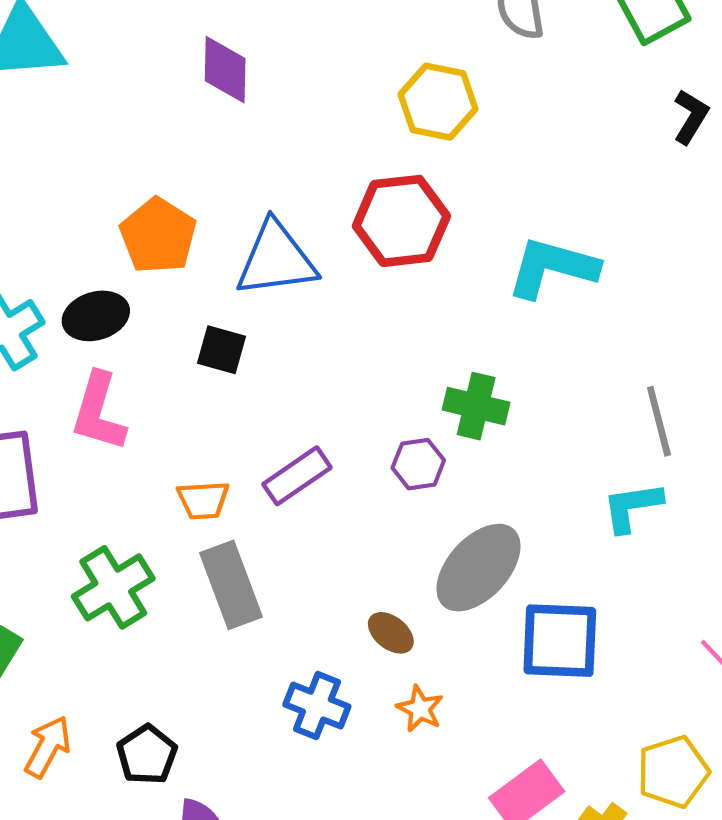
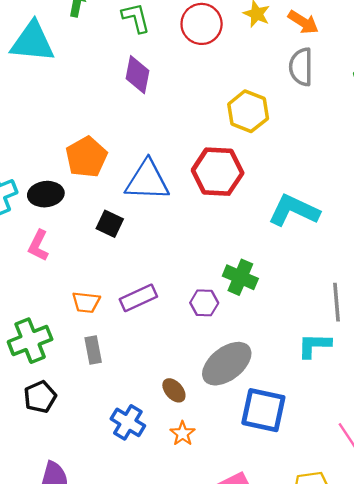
pink L-shape: (99, 412) -> (38, 246), size x0.7
gray rectangle: (231, 585) -> (93, 350), size x0.6
black pentagon: (147, 755) -> (40, 397), moved

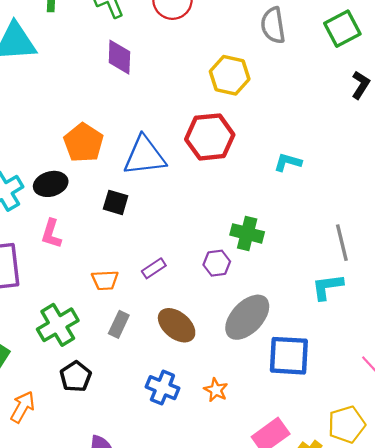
cyan L-shape: (294, 210) -> (288, 162), size x0.6
purple rectangle: (138, 298) -> (154, 268), size x0.7
gray rectangle: (93, 350) -> (119, 324), turned 45
brown ellipse: (174, 390) -> (177, 325), moved, size x1.6

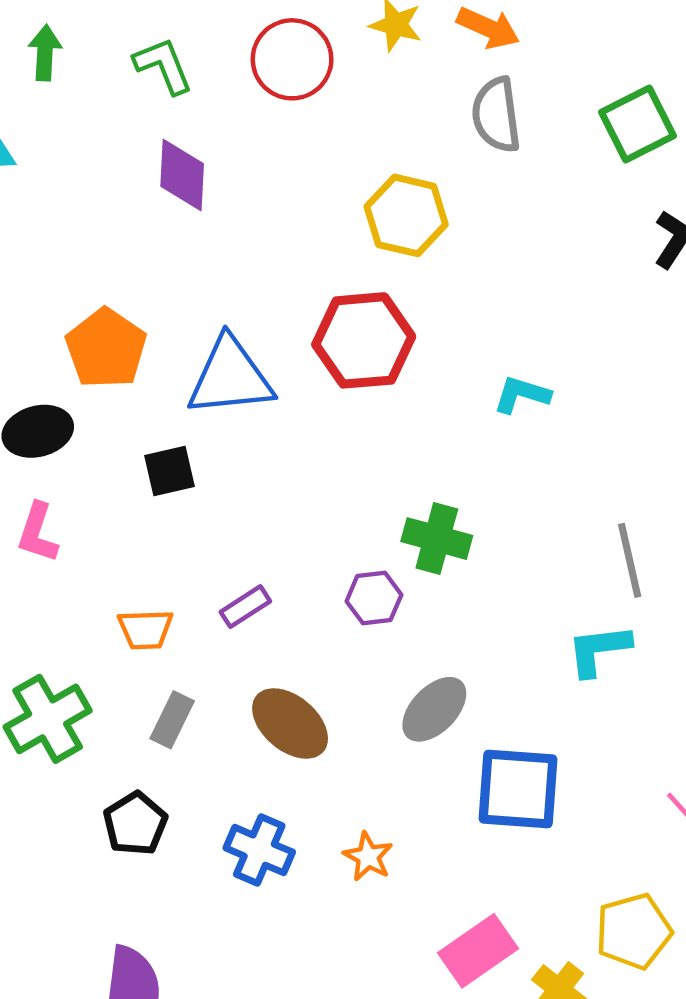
black square: (116, 202) -> (169, 471), turned -30
gray ellipse: (247, 317) -> (434, 709), size x0.7
black pentagon: (76, 377) -> (135, 824), moved

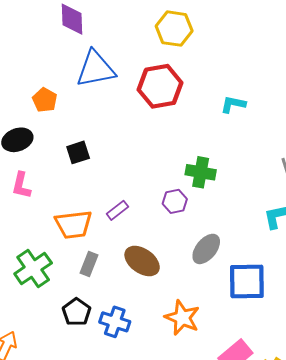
orange pentagon: (106, 348) -> (45, 100), size x0.7
blue triangle: (230, 377) -> (96, 69), moved
orange trapezoid: (145, 629) -> (73, 224), size x1.5
blue cross: (259, 850) -> (115, 322), moved
orange star: (368, 857) -> (182, 318), size x1.6

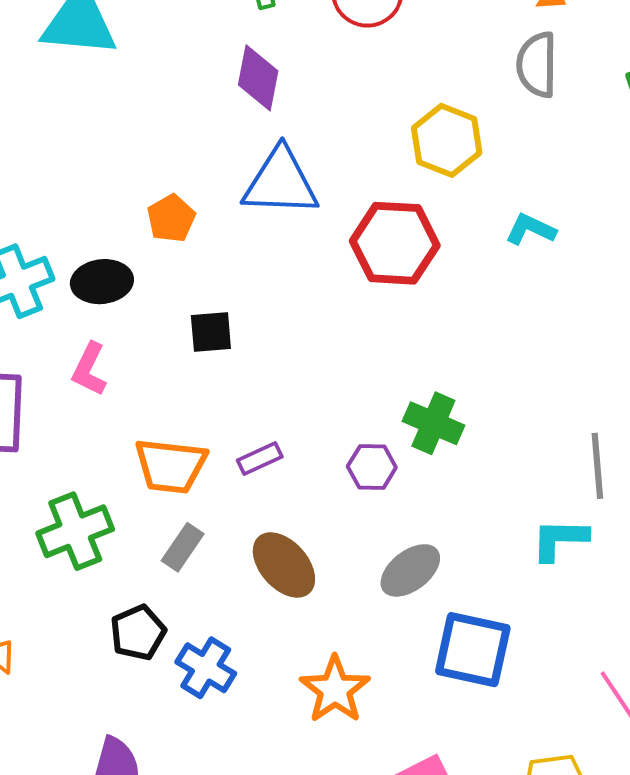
cyan L-shape: (233, 104) -> (531, 229), moved

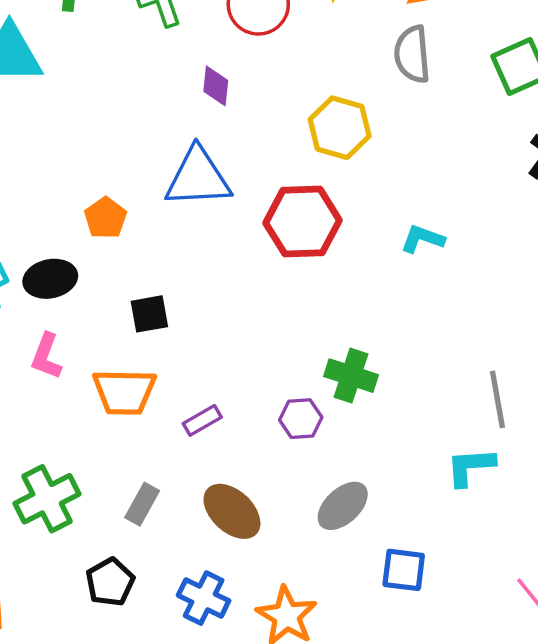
purple diamond: (258, 78) -> (216, 86), moved, size x0.7
cyan L-shape: (531, 229) -> (423, 239), moved
orange trapezoid: (171, 466) -> (124, 392), moved
blue square: (473, 650) -> (404, 570), size x0.7
blue cross: (206, 668) -> (204, 598), moved

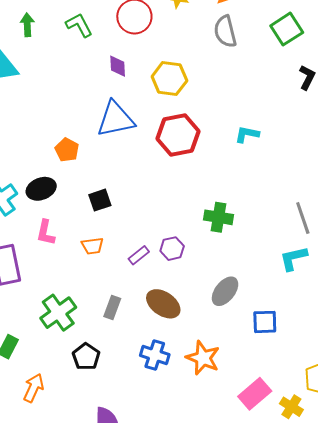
yellow hexagon: (340, 128) -> (169, 79), moved
orange trapezoid: (124, 392) -> (92, 246), size x0.6
purple hexagon: (301, 419) -> (172, 249), moved
black pentagon: (110, 582) -> (86, 357), moved

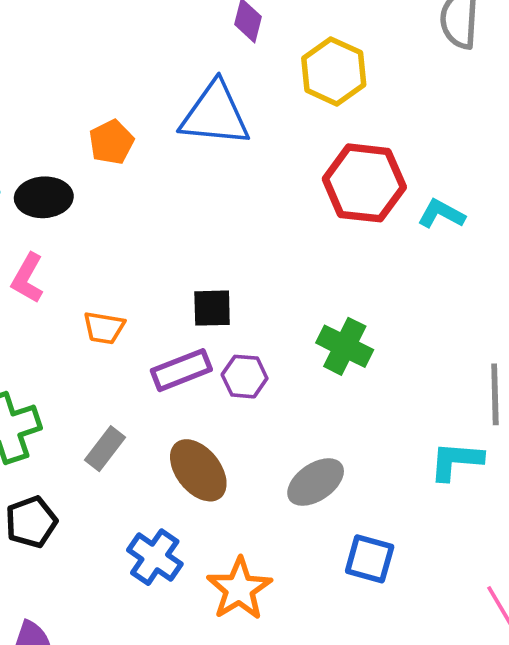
red hexagon: (178, 135) -> (364, 183), moved
black square: (100, 200) -> (212, 308), moved
purple rectangle: (139, 255) -> (181, 370), size x1.4

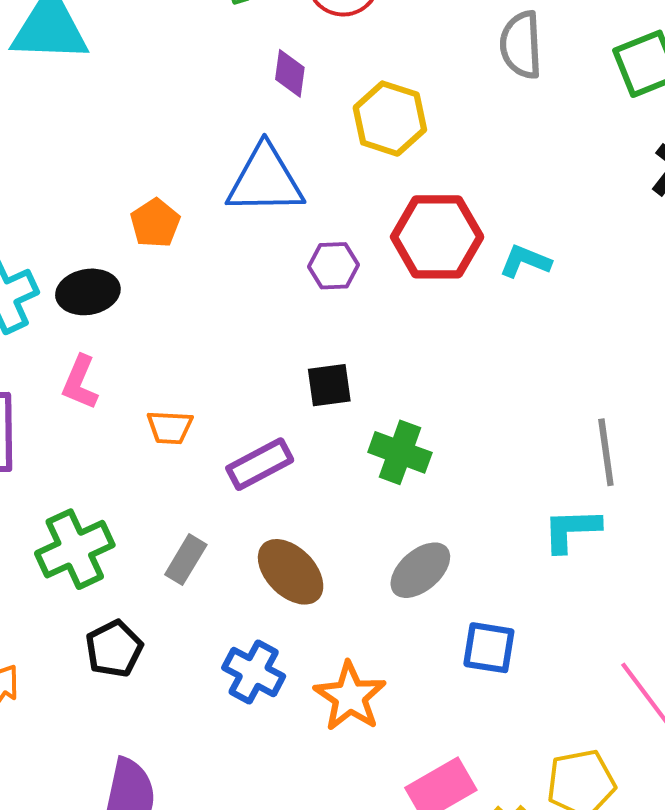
black square: (212, 308) -> (329, 385), moved
green cross: (345, 346) -> (400, 452), moved
purple hexagon: (245, 377) -> (334, 266), moved

